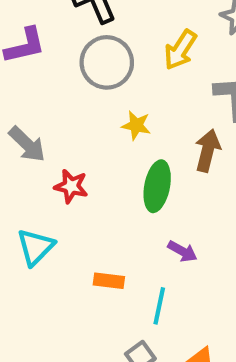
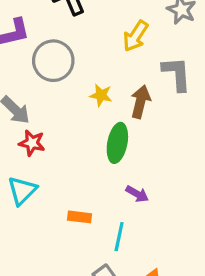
gray circle: (107, 62) -> (53, 61), moved
brown arrow: (208, 151) -> (140, 102), moved
red star: (71, 186) -> (32, 143), moved

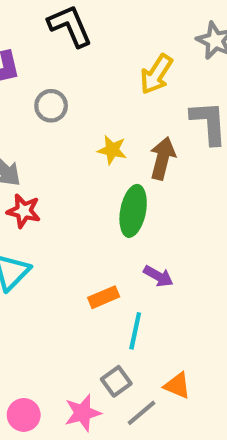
gray circle: (53, 61) -> (51, 106), size x0.6
orange rectangle: (80, 217) -> (104, 297), moved, turned -30

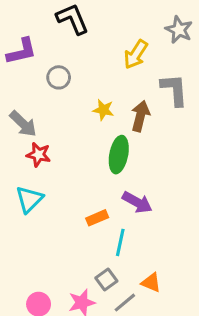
purple arrow: (158, 276) -> (137, 202), size x1.4

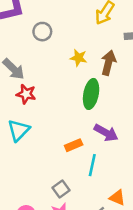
gray square: (106, 279) -> (61, 189), moved

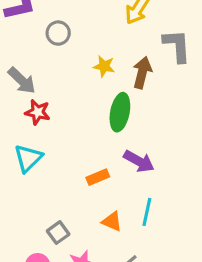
cyan line: (92, 165) -> (147, 212), moved
gray square: (61, 189) -> (58, 233), moved
orange triangle: (117, 198) -> (112, 221), moved

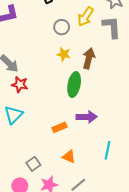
gray circle: (58, 33) -> (62, 27), moved
gray L-shape: (177, 46) -> (112, 27), moved
purple arrow: (139, 161) -> (87, 117), turned -30
cyan line: (147, 212) -> (108, 150), moved

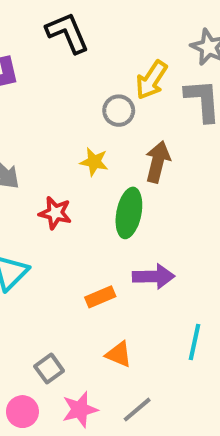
gray circle: (62, 27) -> (119, 111), moved
yellow star: (64, 54) -> (94, 162), moved
red star: (20, 85) -> (55, 213), moved

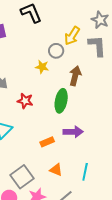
yellow star: (94, 162) -> (42, 67), moved
cyan line: (194, 342) -> (85, 172), moved
gray square: (49, 369) -> (22, 177), size x1.6

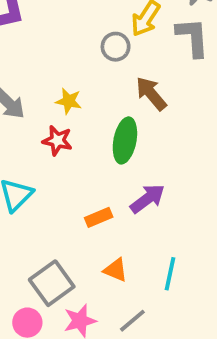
yellow star: (42, 67) -> (69, 101), moved
brown arrow: (75, 76) -> (151, 94), turned -54
purple arrow: (73, 132) -> (147, 199), turned -36

